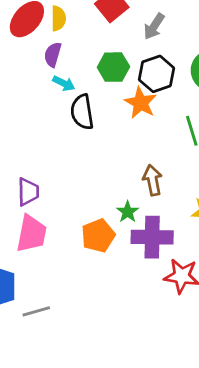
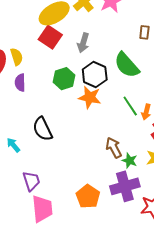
cyan arrow: (64, 83) -> (13, 145), moved, turned -140
black semicircle: (82, 112) -> (43, 129), moved
green star: (128, 212) -> (130, 161), moved

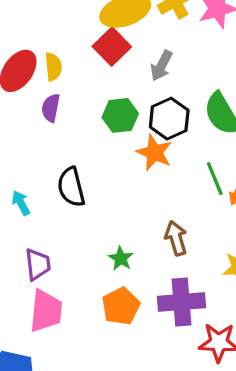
green star: (130, 161) -> (121, 258), moved

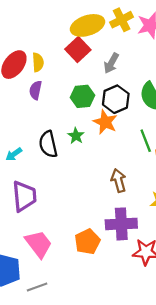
cyan arrow: (21, 203) -> (14, 154), turned -98
green star: (121, 258) -> (76, 136), moved
purple trapezoid: (38, 264) -> (24, 196), size x1.4
orange pentagon: (121, 306) -> (87, 242), moved
pink trapezoid: (46, 311) -> (39, 244), moved, turned -44

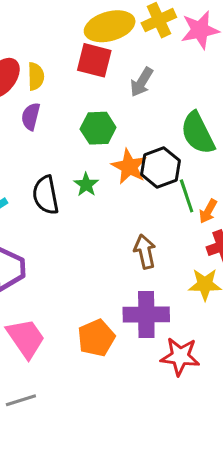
red square: (78, 49) -> (94, 60), turned -35
black hexagon: (116, 99) -> (160, 167), moved

